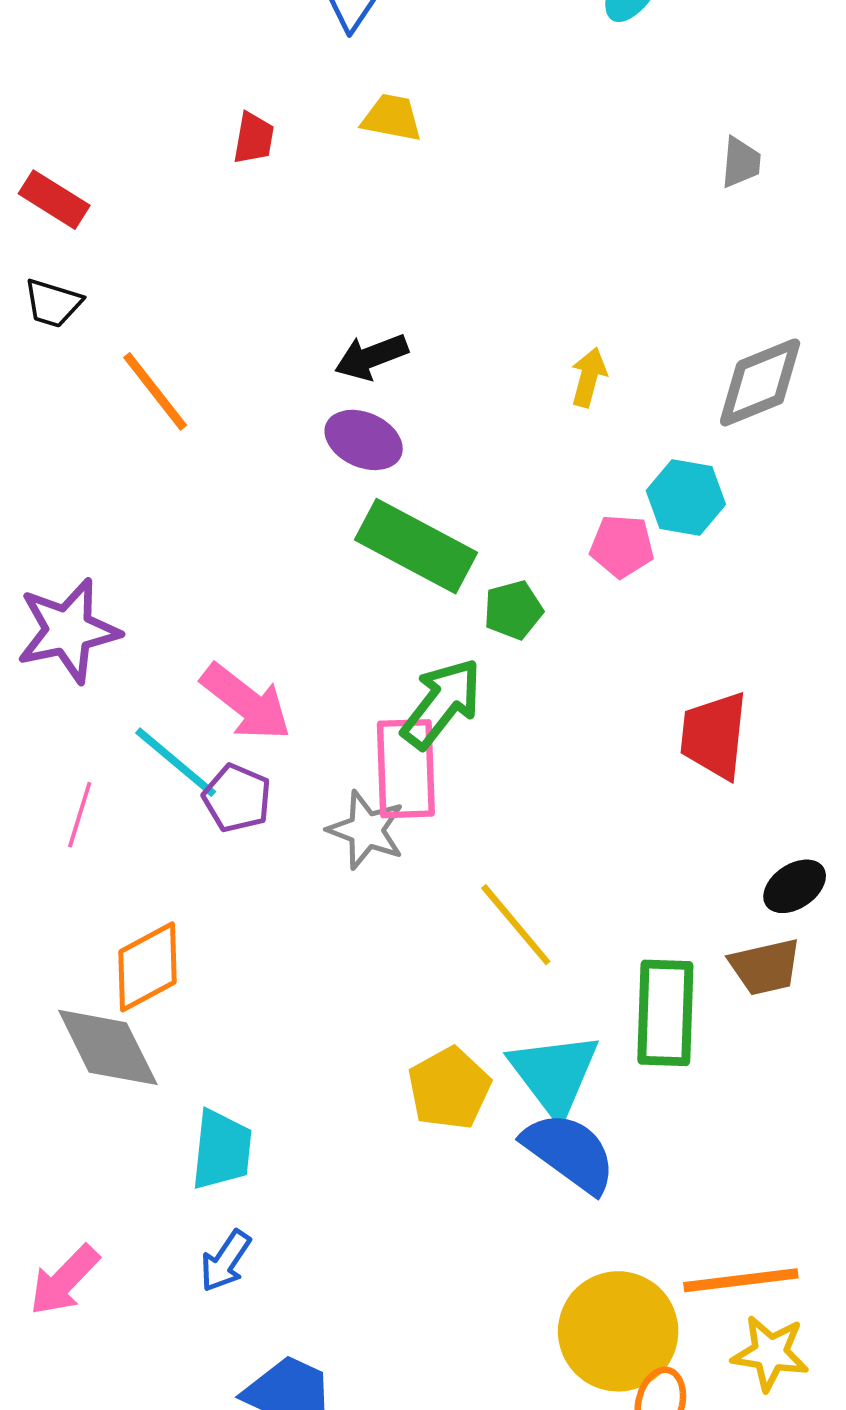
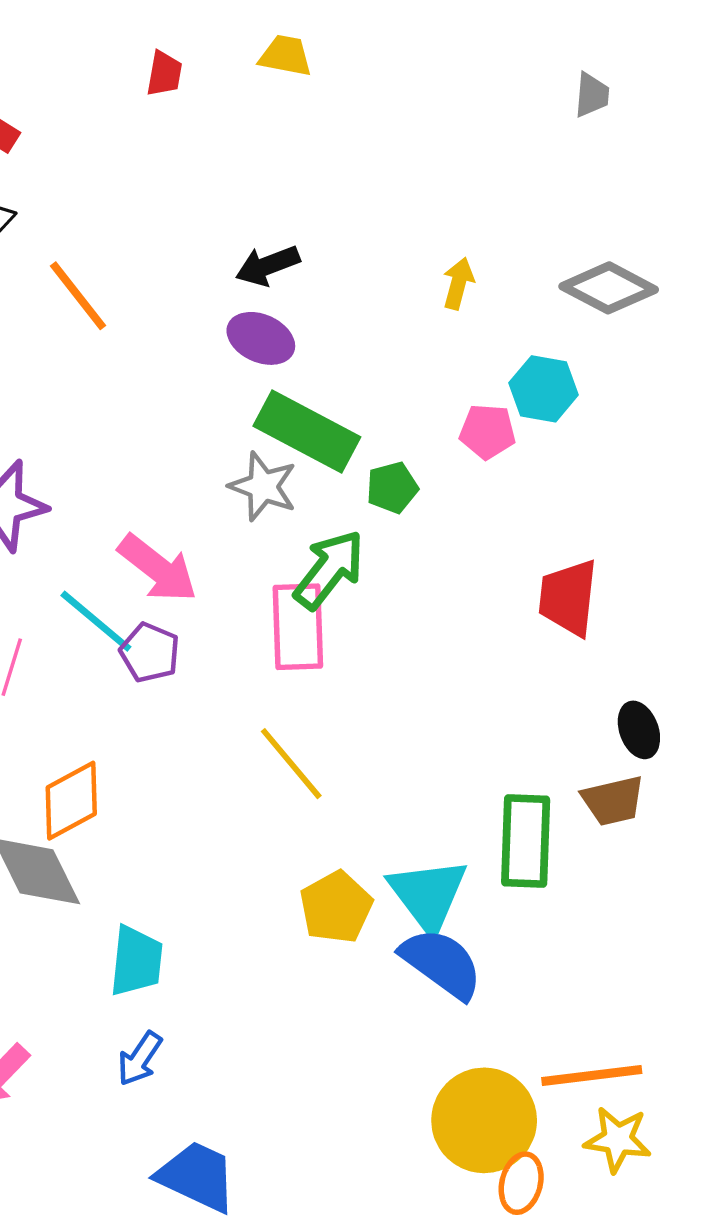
gray diamond: (760, 382) -> (609, 288), turned 50
gray star: (366, 830) -> (263, 486), moved
black ellipse: (795, 886) -> (639, 730), turned -76
yellow line: (516, 925) -> (291, 764), moved

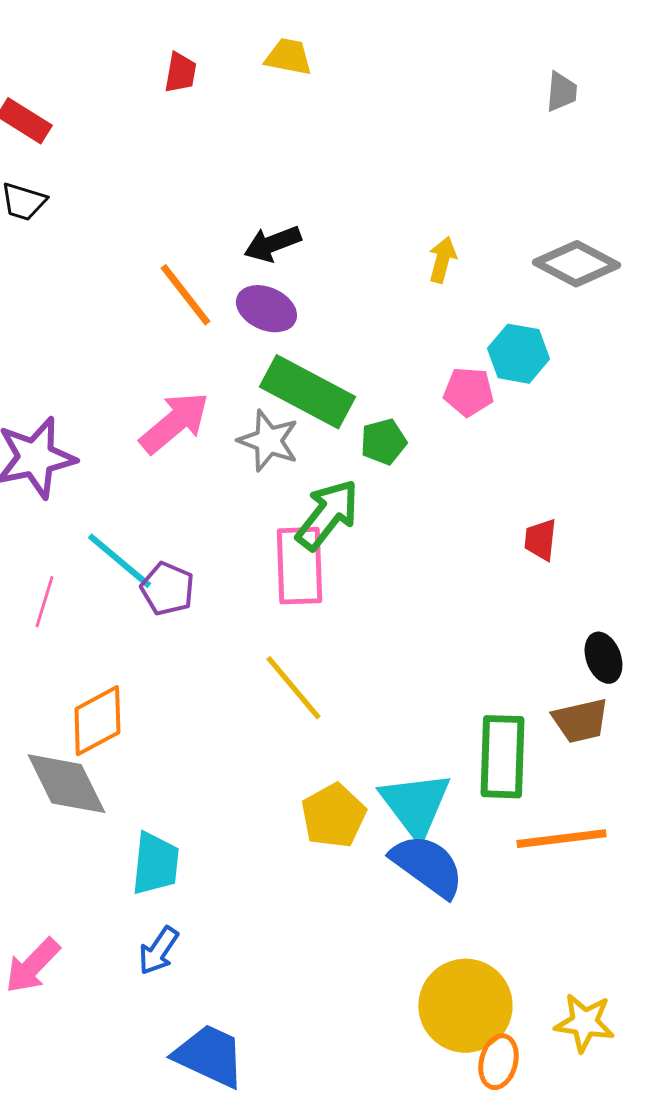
orange line: (78, 296) -> (185, 295), moved
pink arrow: (158, 568) -> (174, 423), moved, turned -78
red trapezoid: (568, 598) -> (540, 540), size x0.6
orange line: (592, 1075) -> (561, 839), moved

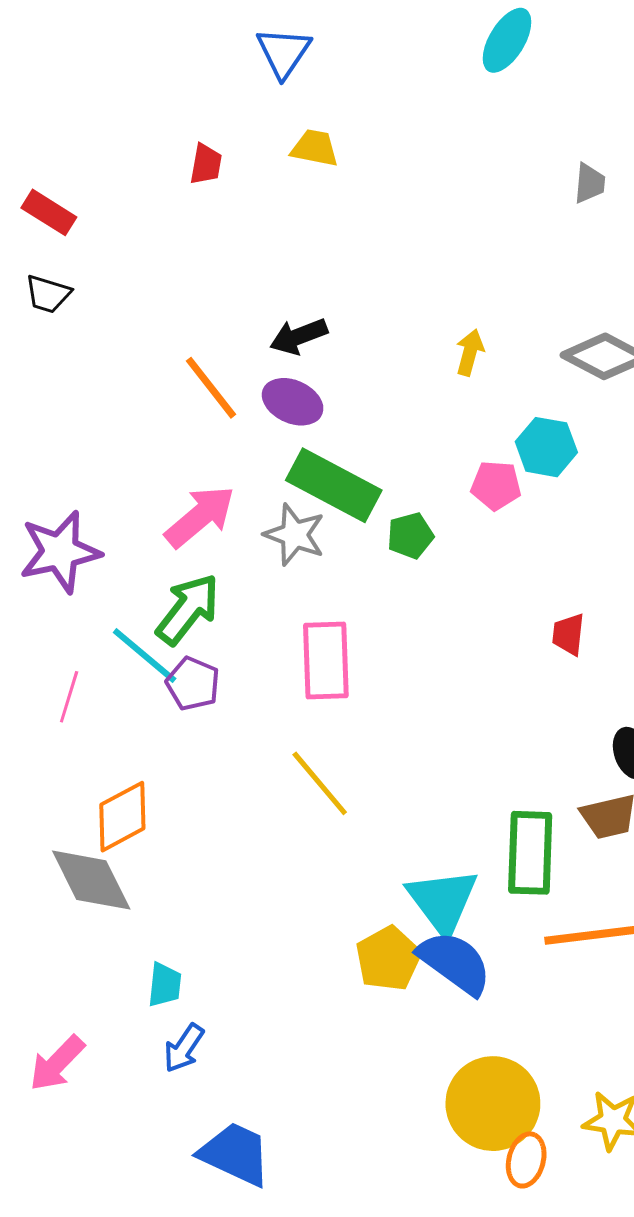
green arrow: (327, 515) -> (188, 609), moved
yellow pentagon: (333, 816) -> (388, 959), moved
cyan trapezoid: (155, 864) -> (165, 985), moved, size x0.7

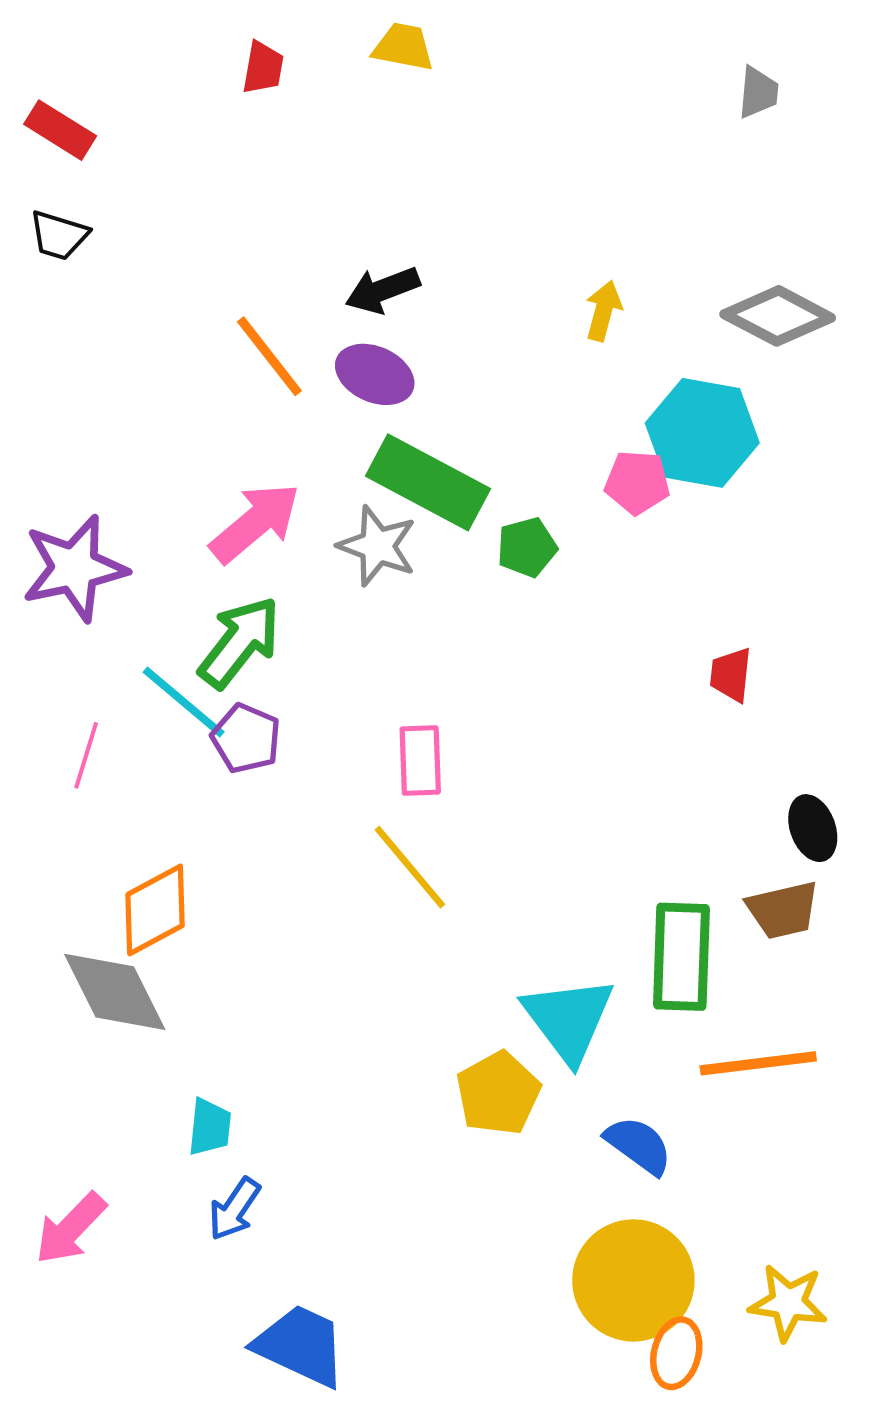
cyan hexagon: (546, 447) -> (702, 433), size x1.4
pink rectangle: (326, 661) -> (420, 760), moved, size x0.7
blue semicircle: (455, 963) -> (639, 1145), moved, size x0.7

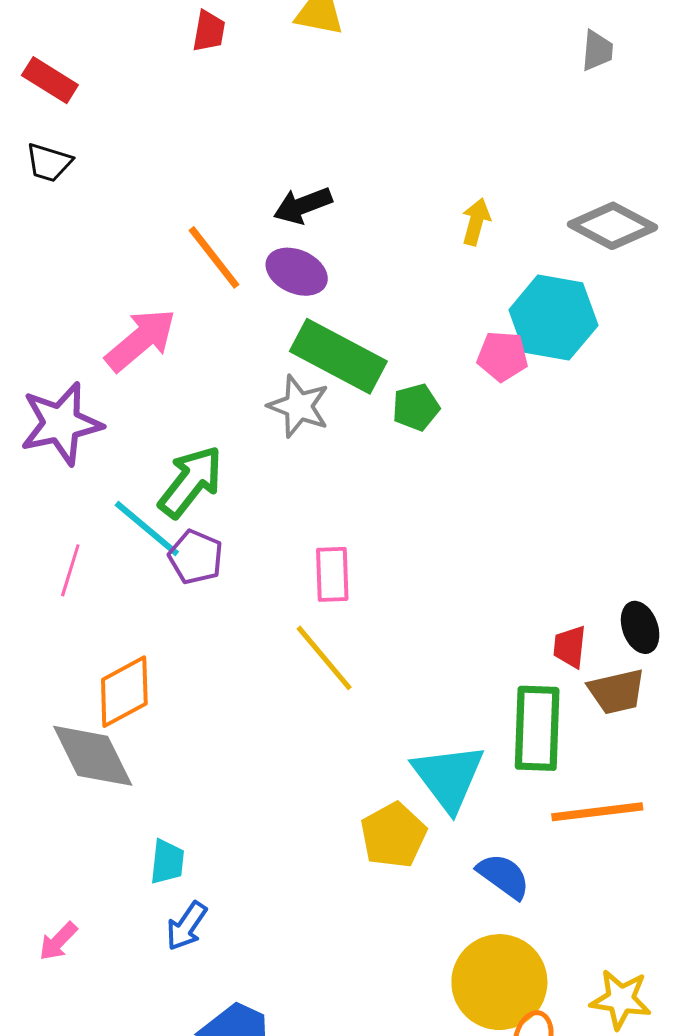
pink arrow: (255, 523) -> (141, 340), moved
red trapezoid: (731, 675) -> (570, 647), moved
pink arrow: (71, 1228) -> (58, 941), size x0.7

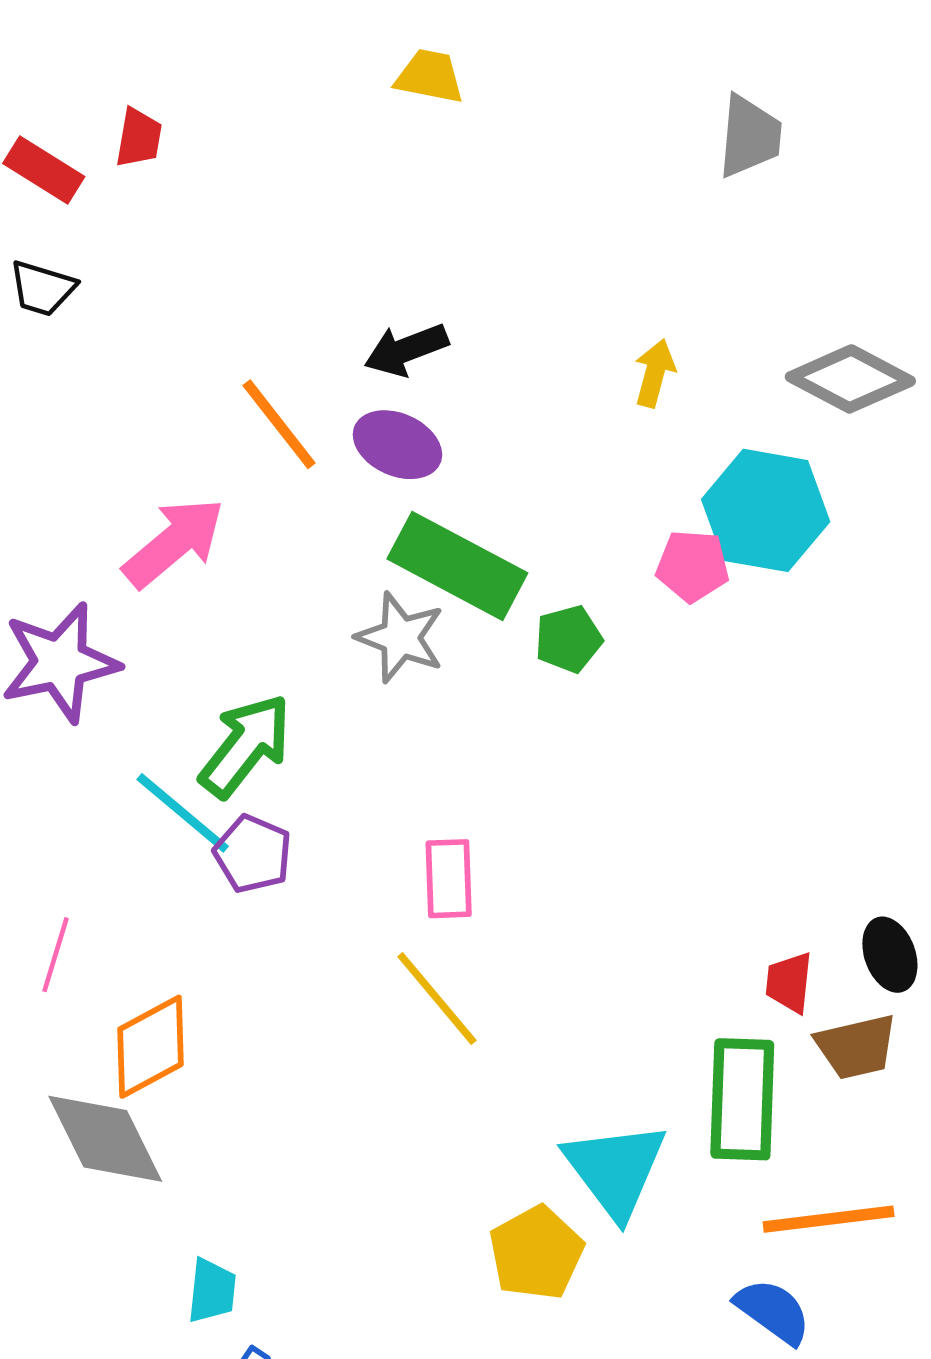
red trapezoid: (209, 31) -> (139, 138), moved
gray trapezoid: (597, 51) -> (750, 136), moved, size x1.4
pink line: (70, 570) -> (56, 955), moved
blue semicircle: (503, 876) -> (773, 1311), moved

